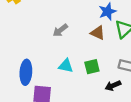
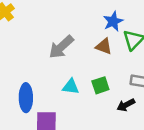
gray arrow: (60, 30) -> (61, 47), size x1.5

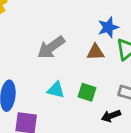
brown triangle: (104, 46) -> (95, 52), turned -30
green square: (100, 85) -> (87, 92), turned 30

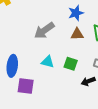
blue star: (108, 27) -> (76, 13), moved

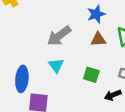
cyan triangle: (48, 62) -> (56, 65), moved, turned 40

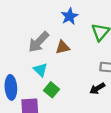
brown triangle: (98, 39) -> (63, 47), moved
green square: (91, 75) -> (51, 90), moved, turned 32

